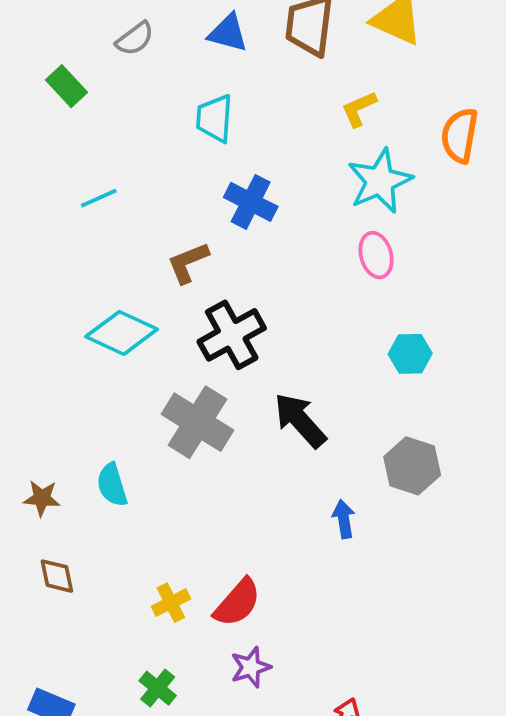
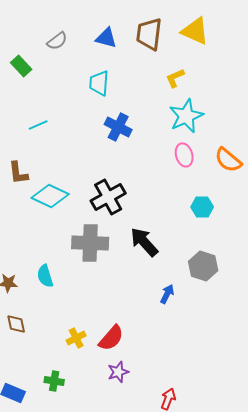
orange semicircle: (460, 135) -> (228, 160), moved, turned -60
brown L-shape: (188, 263) -> (18, 173), moved, turned -75
gray cross: (198, 422) -> (90, 243), turned -30
blue arrow: (344, 519) -> (167, 294), turned 36
green cross: (158, 688) -> (54, 381), moved, turned -30

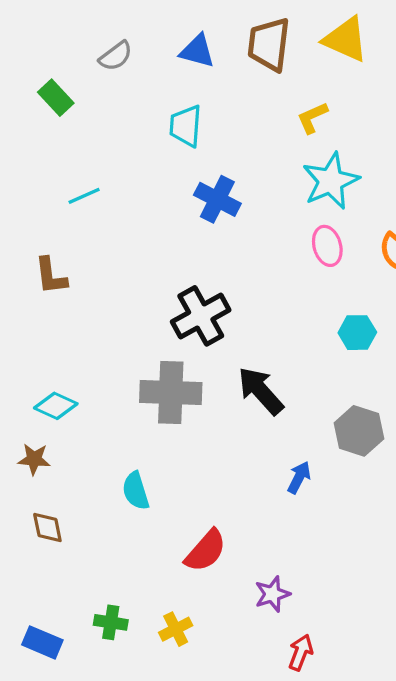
cyan diamond: (50, 196) -> (56, 406), moved, size x0.7
cyan semicircle: (45, 276) -> (136, 491), moved
yellow cross: (76, 338) -> (176, 629), moved
purple star: (118, 372) -> (272, 594), moved

